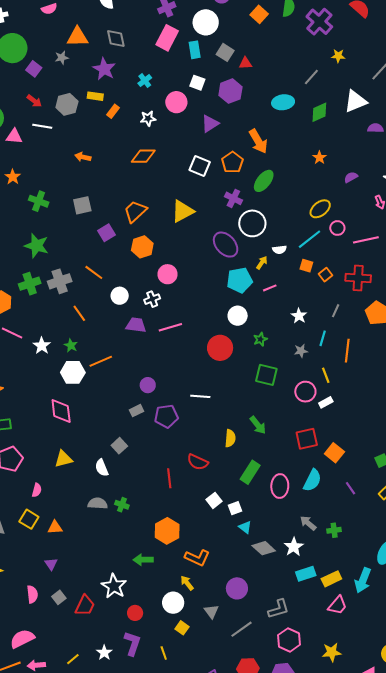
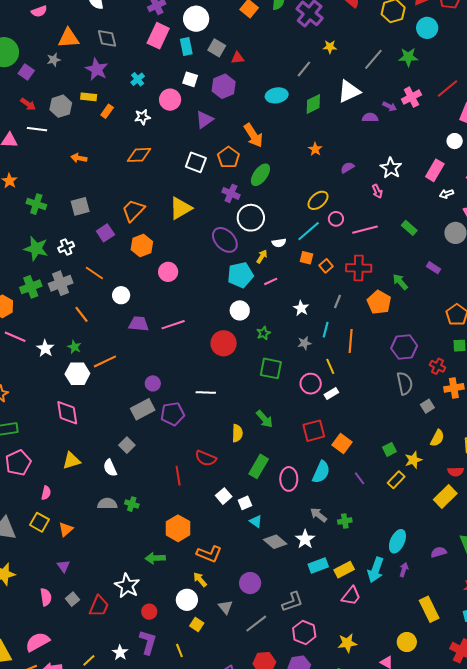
white cross: (152, 299) -> (66, 247), moved
gray rectangle: (136, 411) -> (143, 409), size x1.6
orange triangle: (55, 527) -> (66, 529), turned -35

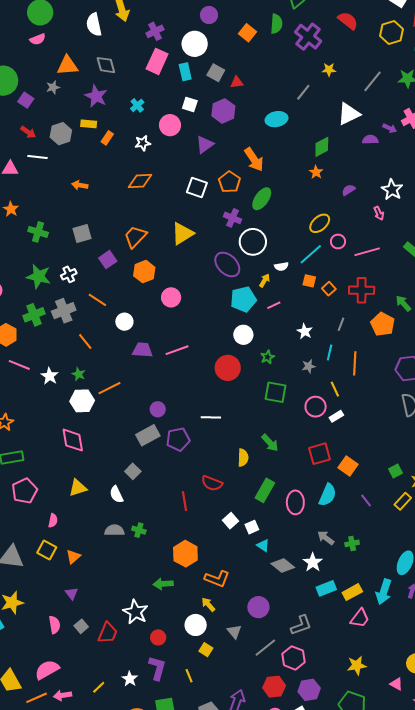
green diamond: (313, 104) -> (322, 147), moved
pink hexagon: (304, 632) -> (294, 658), moved

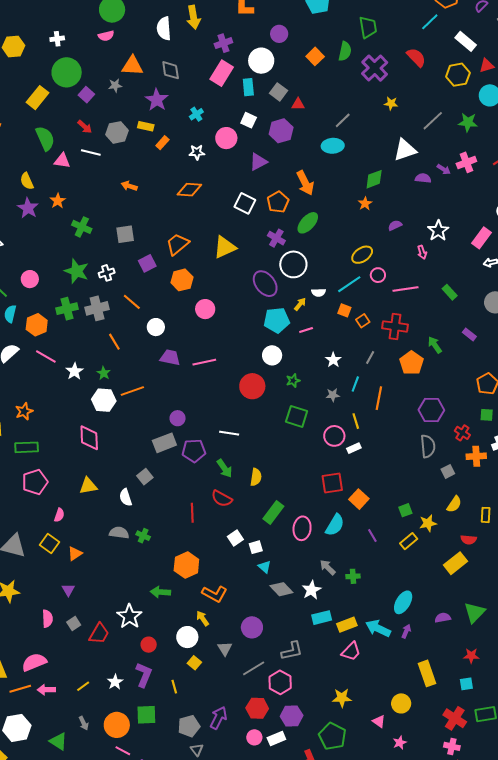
gray line: (303, 92) -> (343, 120), moved
green arrow: (270, 443) -> (225, 468), moved
cyan arrow: (384, 592) -> (378, 628), turned 90

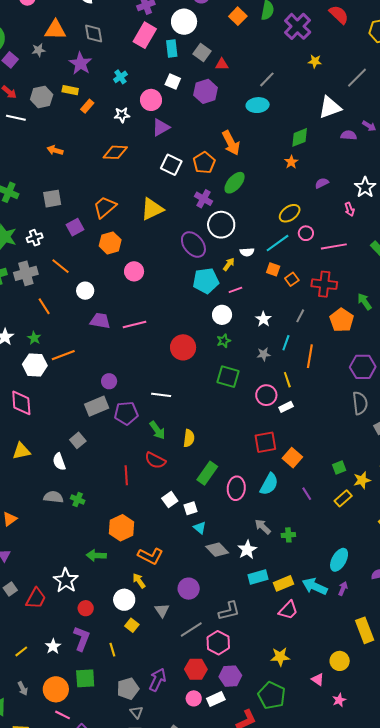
purple triangle: (258, 162) -> (161, 127), moved
white circle: (272, 355) -> (222, 315), moved

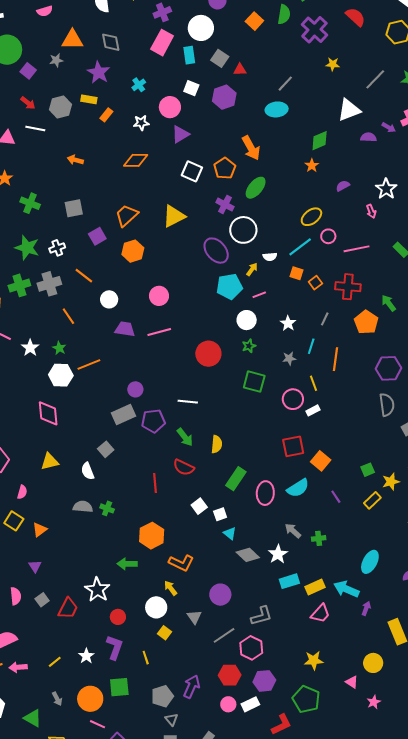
pink circle: (134, 271) -> (159, 296), moved
cyan semicircle: (269, 484) -> (298, 488), turned 30
purple arrow: (343, 589) -> (366, 608), moved

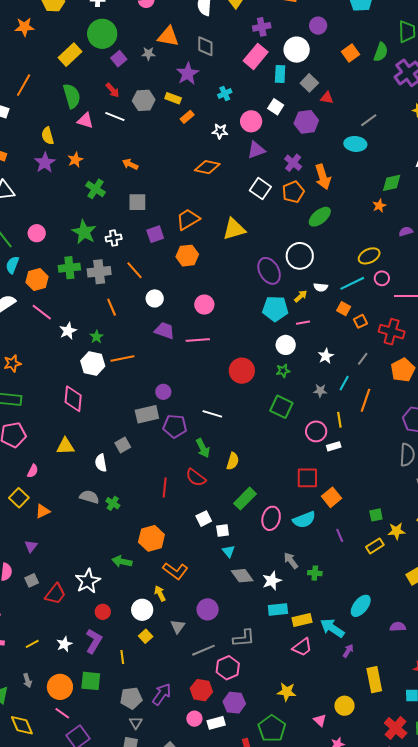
orange arrow: (75, 160) -> (130, 164), moved
purple cross: (225, 205) -> (293, 163), moved

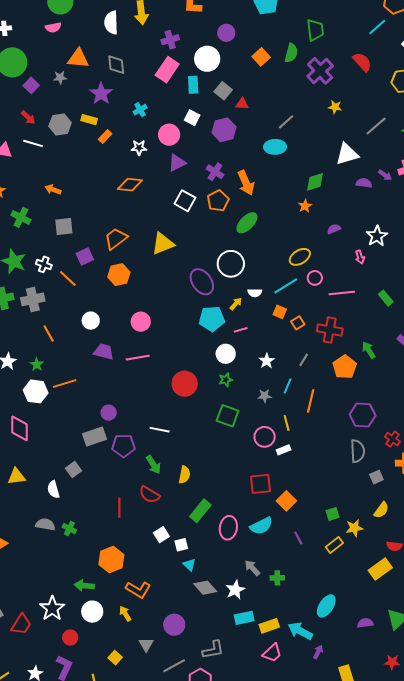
white cross: (114, 238) -> (44, 264), turned 35
orange line: (134, 270) -> (68, 279), moved
white circle: (142, 610) -> (92, 612), moved

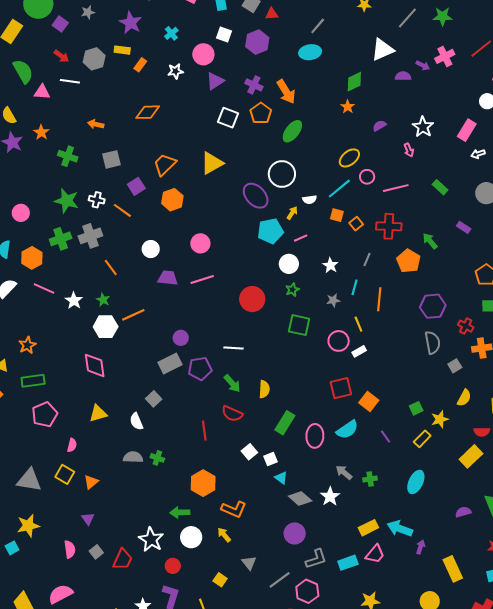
orange diamond: (130, 185) -> (148, 112), moved
cyan ellipse: (326, 606) -> (416, 482), moved
cyan rectangle: (244, 618) -> (348, 563), moved
purple circle: (174, 625) -> (295, 533), moved

